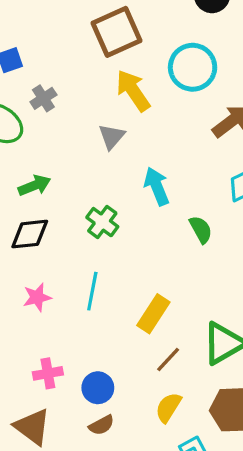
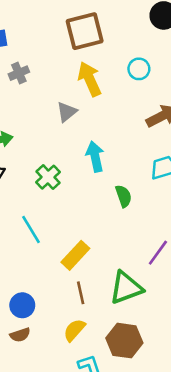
cyan circle: (193, 67) -> (139, 69), size x0.6
cyan line: (92, 291) -> (31, 229), turned -52
brown line: (168, 360) -> (81, 293), turned -65

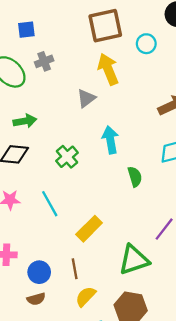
cyan circle: (139, 69) -> (146, 44), moved
brown line: (81, 293) -> (75, 269), moved

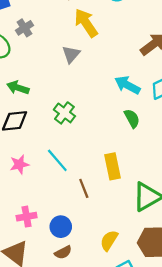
green arrow: (25, 121) -> (18, 88), turned -140
cyan arrow: (110, 140) -> (127, 85), moved, turned -40
yellow rectangle: (89, 229) -> (112, 166), moved, turned -45
brown line: (75, 269) -> (84, 188), moved

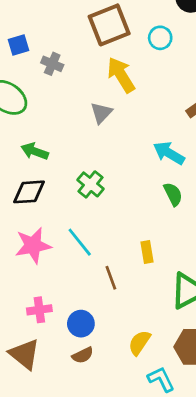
gray cross: (24, 28) -> (52, 64), moved, turned -36
pink star: (19, 164) -> (33, 245), size x1.5
yellow rectangle: (112, 166) -> (147, 252), size x0.7

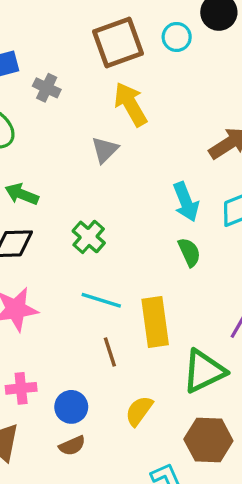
cyan circle: (160, 38) -> (177, 37), moved
cyan arrow: (169, 153) -> (186, 202), turned -144
cyan line: (80, 242) -> (101, 300), moved, turned -36
yellow rectangle: (147, 252) -> (155, 322), size x1.8
yellow semicircle: (139, 343) -> (139, 411), moved

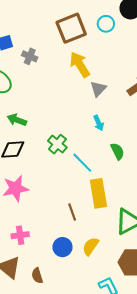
gray triangle: (105, 150) -> (98, 89), moved
cyan arrow: (186, 202) -> (99, 123), moved, size x0.7
cyan line: (101, 300) -> (82, 163), moved, turned 30
blue circle: (71, 407) -> (62, 247), moved
brown semicircle: (72, 446) -> (37, 276), moved, turned 98

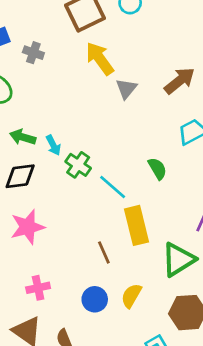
cyan arrow: (99, 123) -> (53, 145), moved

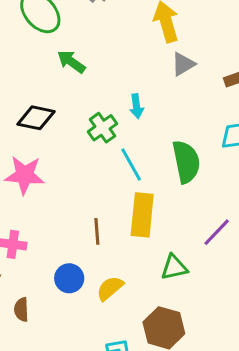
green arrow: (23, 137) -> (71, 62), moved
cyan arrow: (53, 145) -> (137, 106), moved
green semicircle: (157, 169) -> (186, 162), size x1.6
green triangle: (178, 260) -> (174, 267), size x0.7

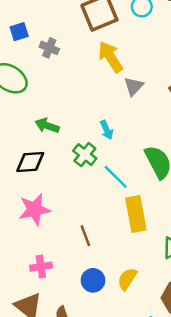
green arrow: (71, 62) -> (47, 126), moved
brown line: (97, 231) -> (85, 236), moved

